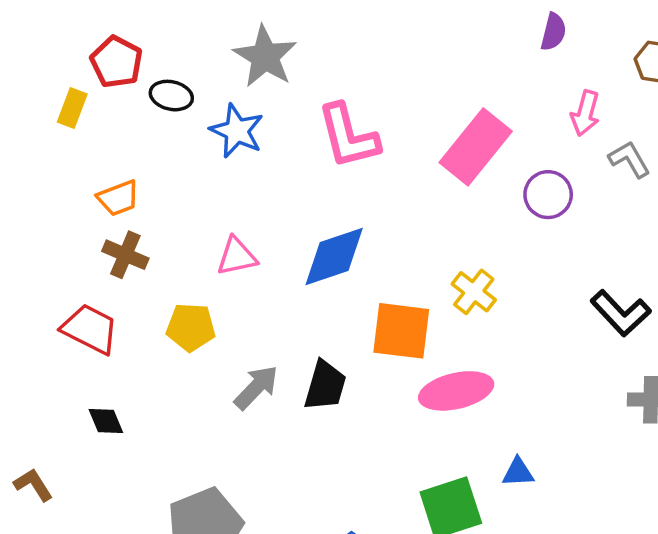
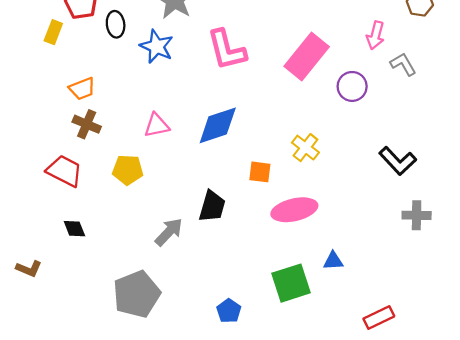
black ellipse: (171, 96) -> (116, 24), turned 70
orange square: (401, 331) -> (260, 172), size x0.6
gray arrow: (256, 387) -> (169, 232), moved
brown L-shape: (33, 485) -> (29, 269), turned 145

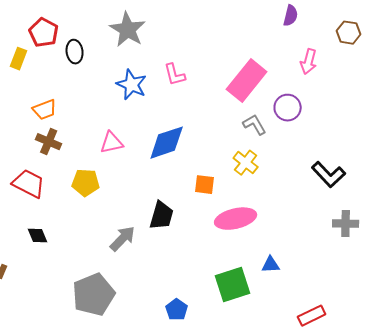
blue star: (157, 46) -> (132, 85), moved
pink L-shape: (227, 50) -> (175, 75), size x0.6
gray L-shape: (403, 64) -> (255, 125), moved

